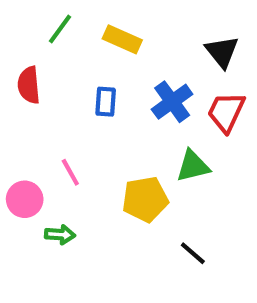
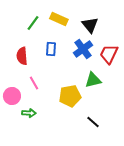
green line: (60, 29) -> (33, 23), moved
black triangle: (222, 52) -> (90, 25), moved
red semicircle: (29, 85) -> (22, 56), moved

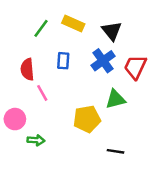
pink line: (34, 83) -> (42, 93), moved
black line: (93, 122) -> (115, 151), turned -32

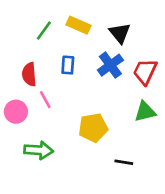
green triangle: (115, 99) -> (145, 112), moved
pink circle: (15, 119) -> (16, 112), moved
green arrow: (36, 140) -> (39, 150), size x1.5

